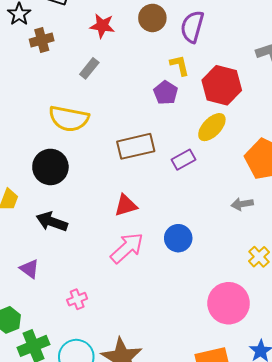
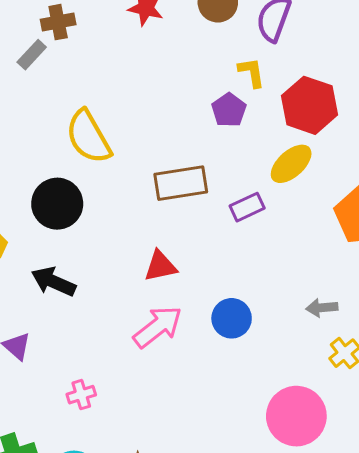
gray rectangle: (89, 68) -> (32, 55), moved
yellow semicircle: (69, 119) -> (88, 137), turned 45
gray arrow: (242, 204) -> (322, 308), moved

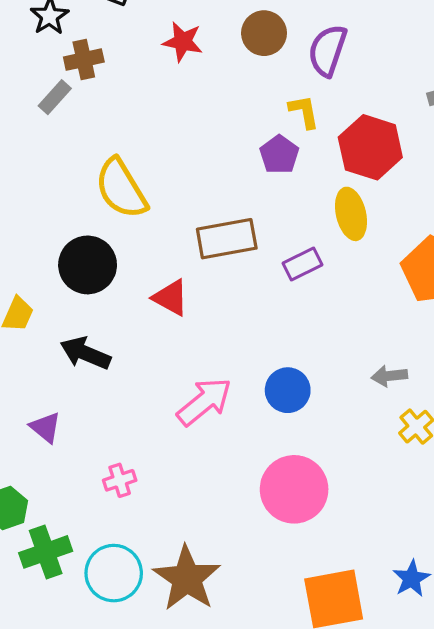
yellow ellipse: (291, 164) -> (351, 214), turned -60
red triangle: (160, 266) -> (171, 298), moved, turned 42
pink circle: (296, 416) -> (294, 489), moved

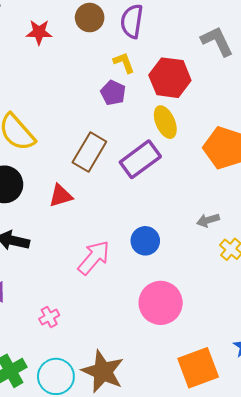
brown rectangle: (227, 239) -> (89, 152), turned -39
purple rectangle: (302, 264) -> (140, 159), size x1.6
red triangle: (171, 298) -> (61, 196), turned -35

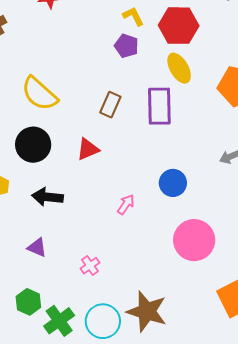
brown rectangle: (89, 152) -> (110, 105), size x0.7
purple rectangle: (140, 159) -> (159, 106), turned -48
pink arrow: (94, 258) -> (126, 204), size x0.6

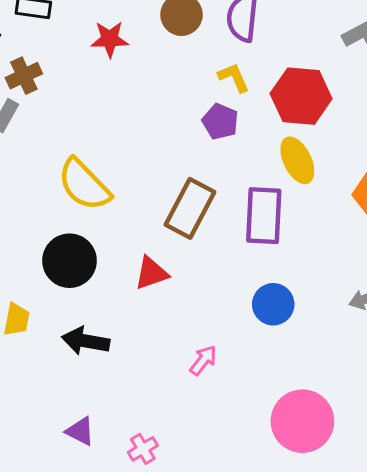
brown rectangle: (110, 105) -> (190, 208), size x1.5
blue circle: (173, 183) -> (273, 304), moved
purple triangle: (37, 248) -> (80, 431), moved

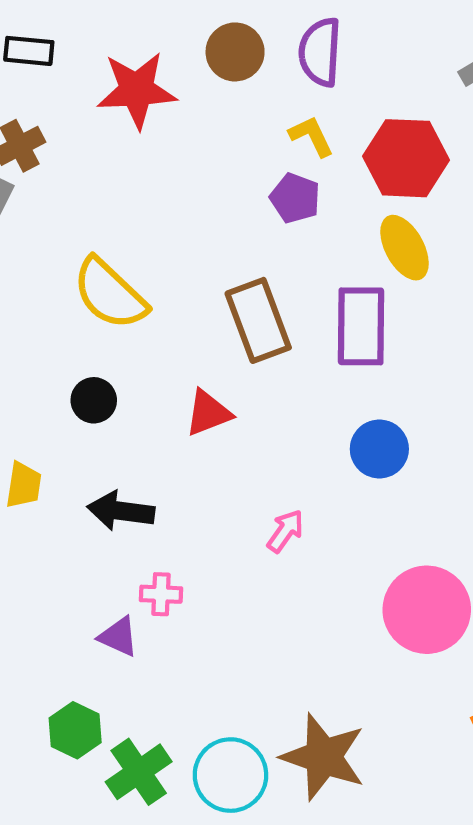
red star: (110, 39) -> (137, 90), size x1.5
brown rectangle: (190, 208) -> (258, 320), turned -46
black circle: (70, 261) -> (94, 400), size x0.6
pink cross: (143, 449) -> (161, 594), moved, turned 36

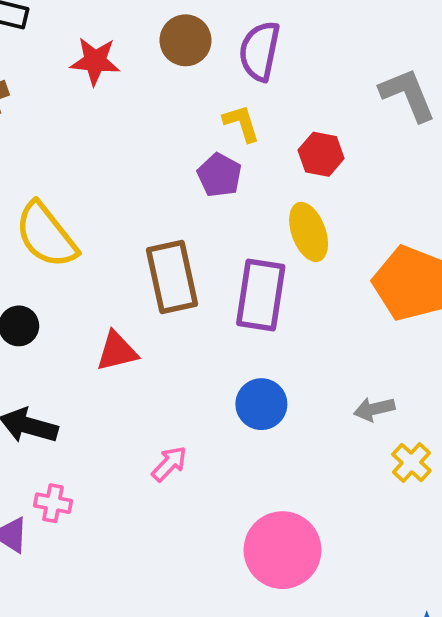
red star: (137, 90) -> (95, 61), size x0.7
red hexagon: (406, 158) -> (321, 154), size x0.6

